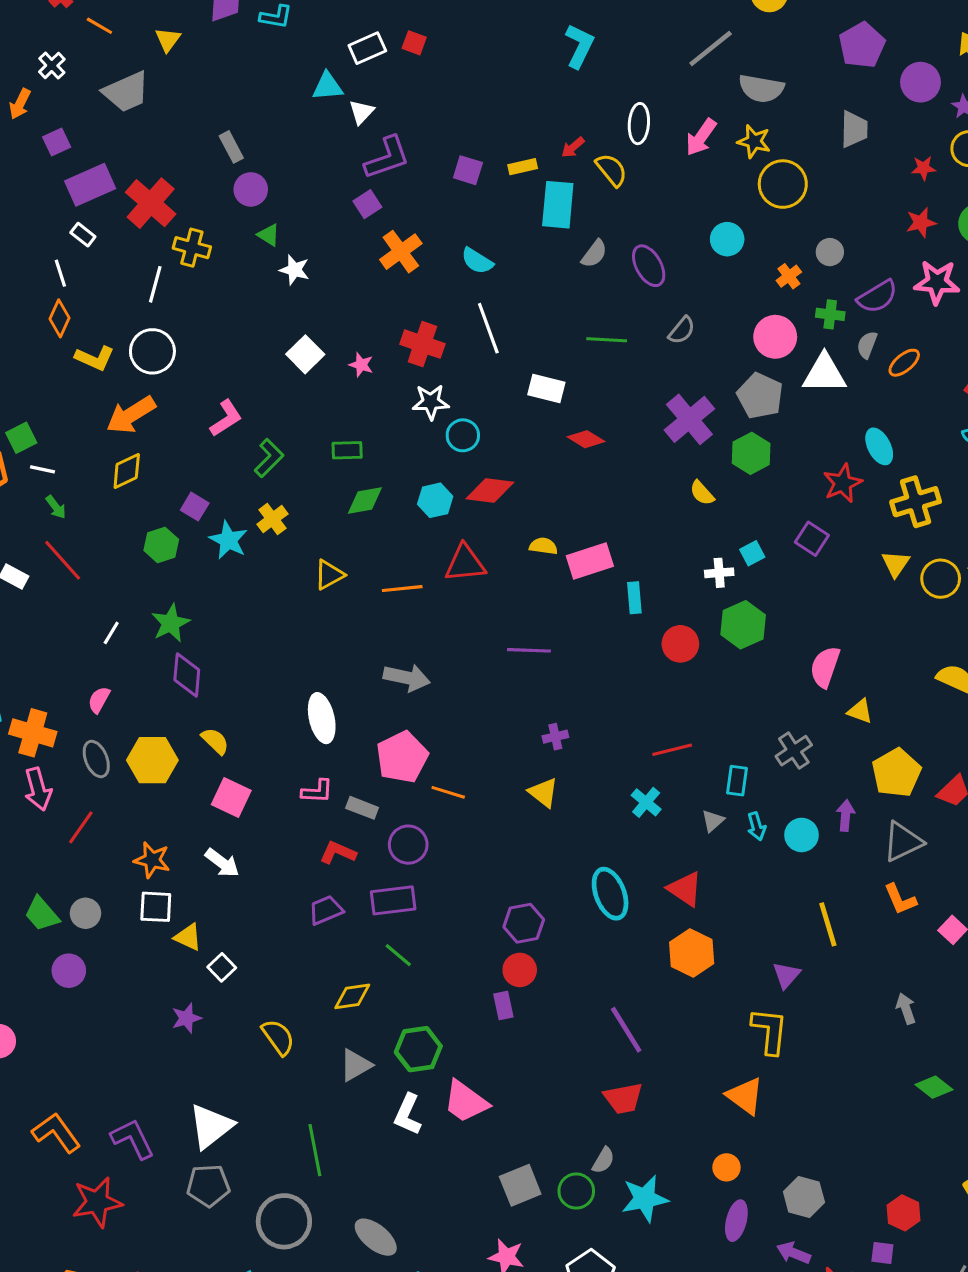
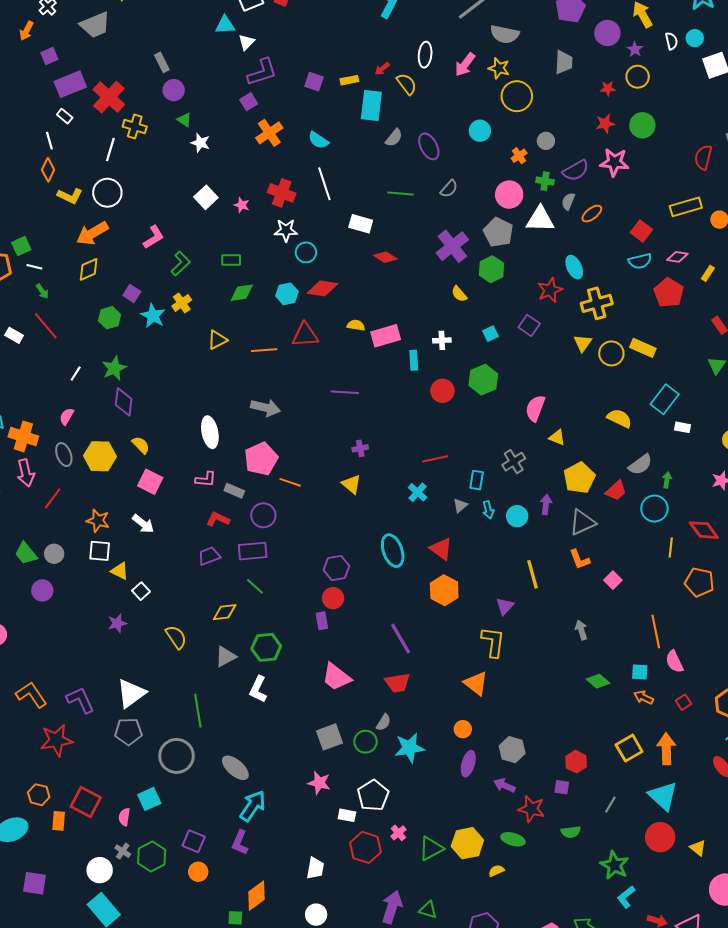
white cross: (719, 573) -> (442, 340), moved
pink trapezoid: (466, 1102) -> (336, 677), moved

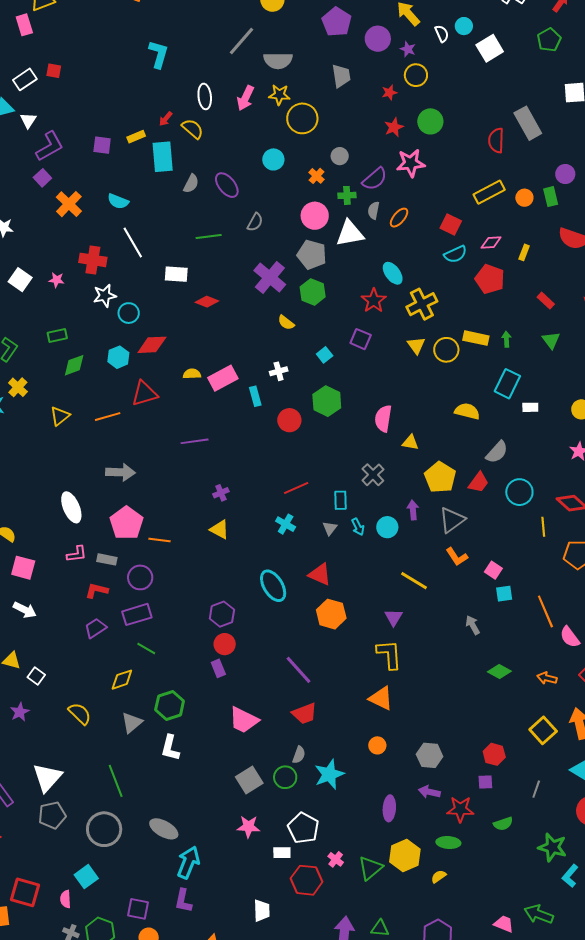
green arrow: (667, 480) -> (506, 339), moved
yellow line: (533, 574) -> (414, 581), turned -32
cyan square: (640, 672) -> (504, 594), moved
purple ellipse: (468, 764) -> (389, 808), moved

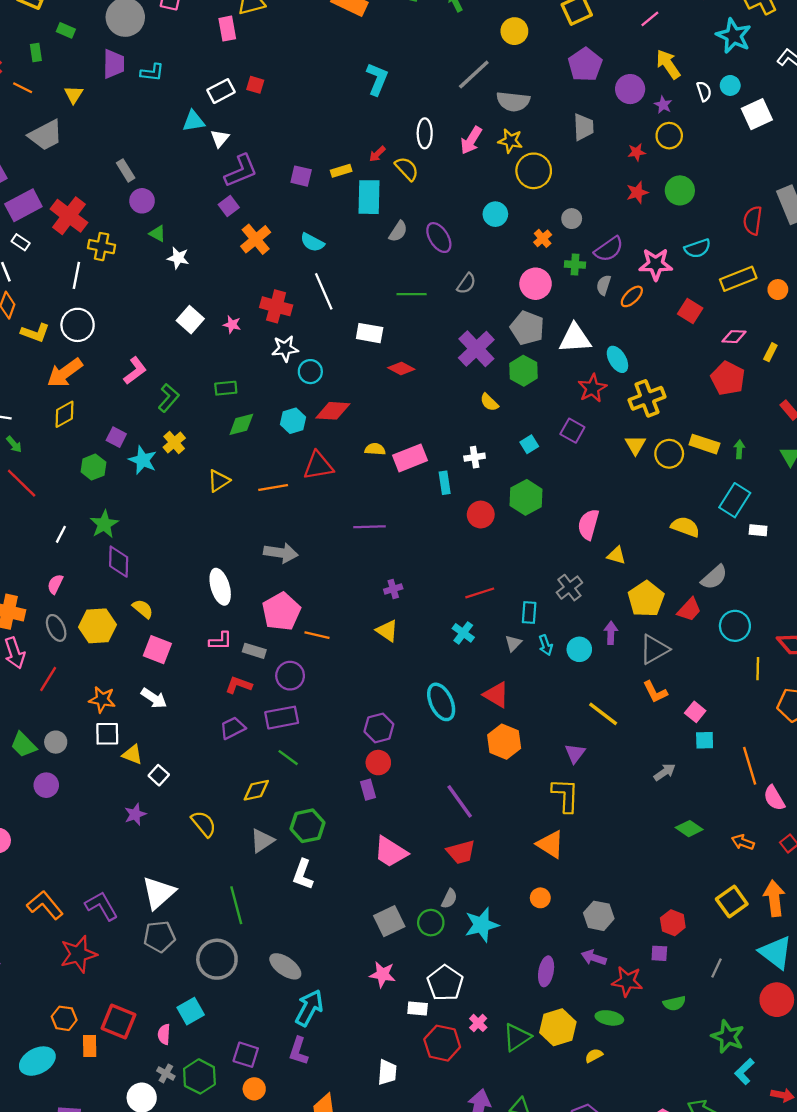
pink star: (411, 163) -> (656, 264), moved
white triangle: (350, 233) -> (575, 338), moved
cyan semicircle: (455, 254) -> (698, 248), moved
gray arrow: (473, 625) -> (665, 772), turned 78

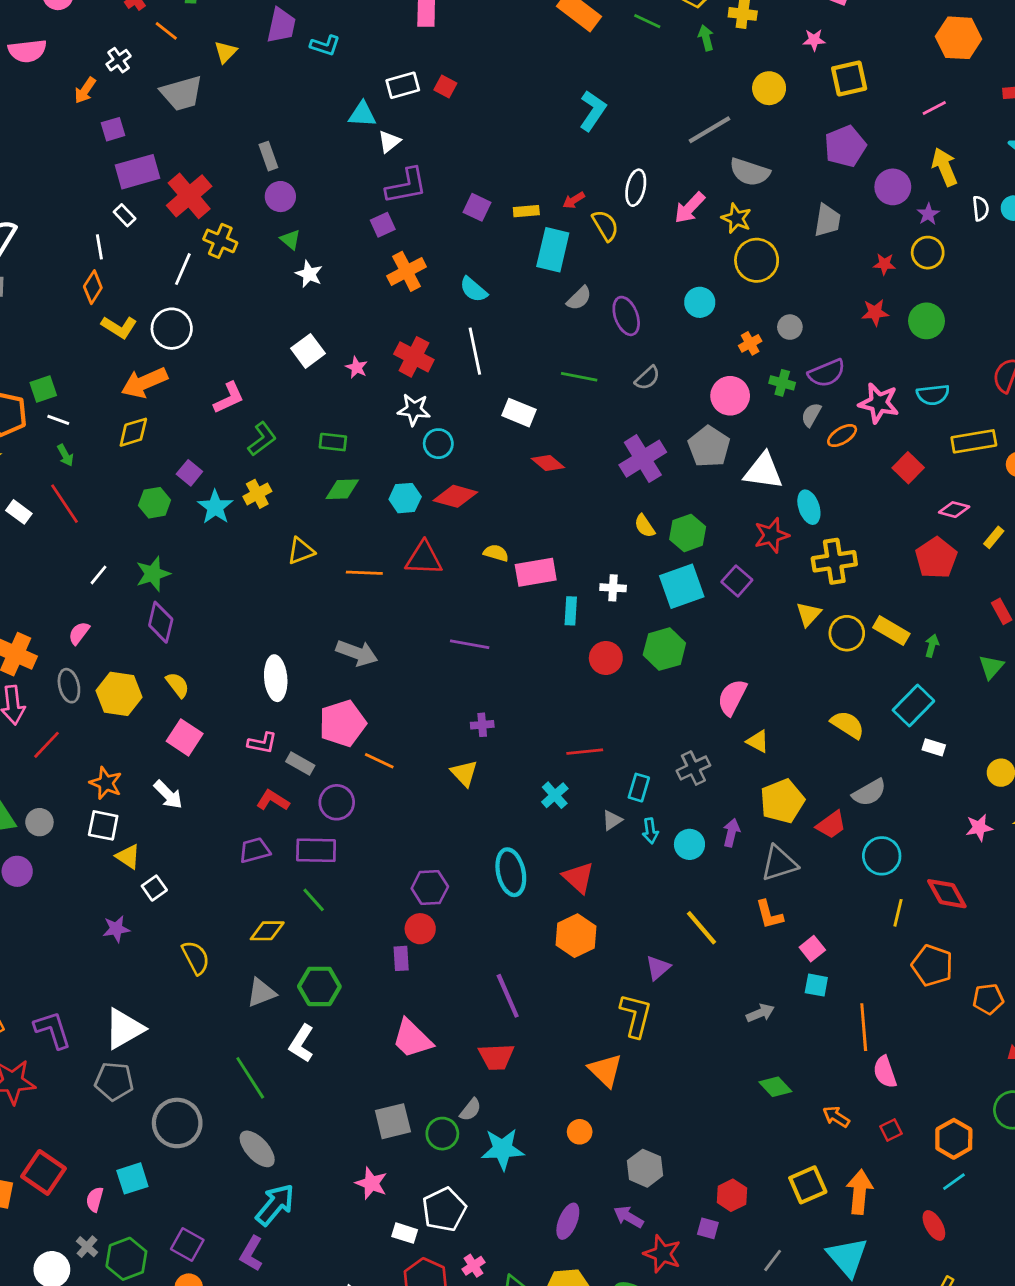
green hexagon: (523, 371) -> (688, 533), moved
cyan square: (529, 444) -> (682, 586), size x2.0
green line: (236, 905) -> (250, 1078), moved, turned -30

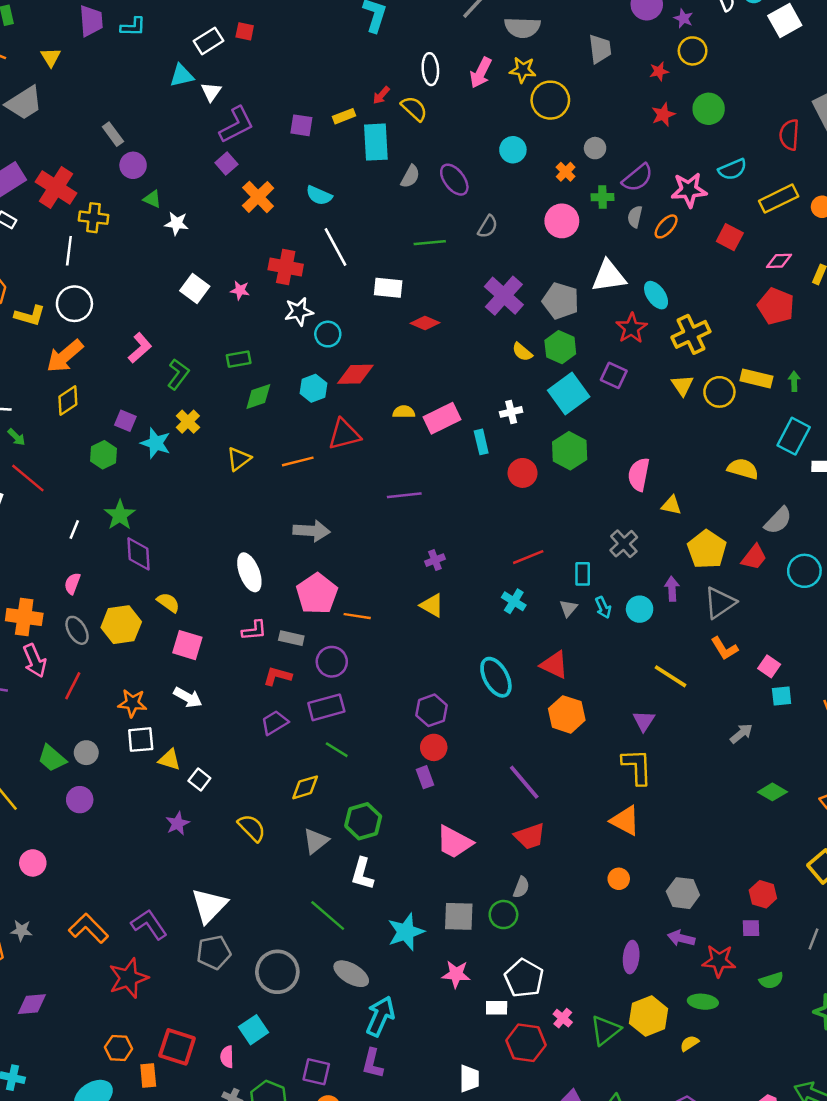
gray pentagon: (709, 447) -> (561, 301), moved
gray square: (393, 1121) -> (459, 916), turned 32
cyan star: (503, 1149) -> (406, 932), moved

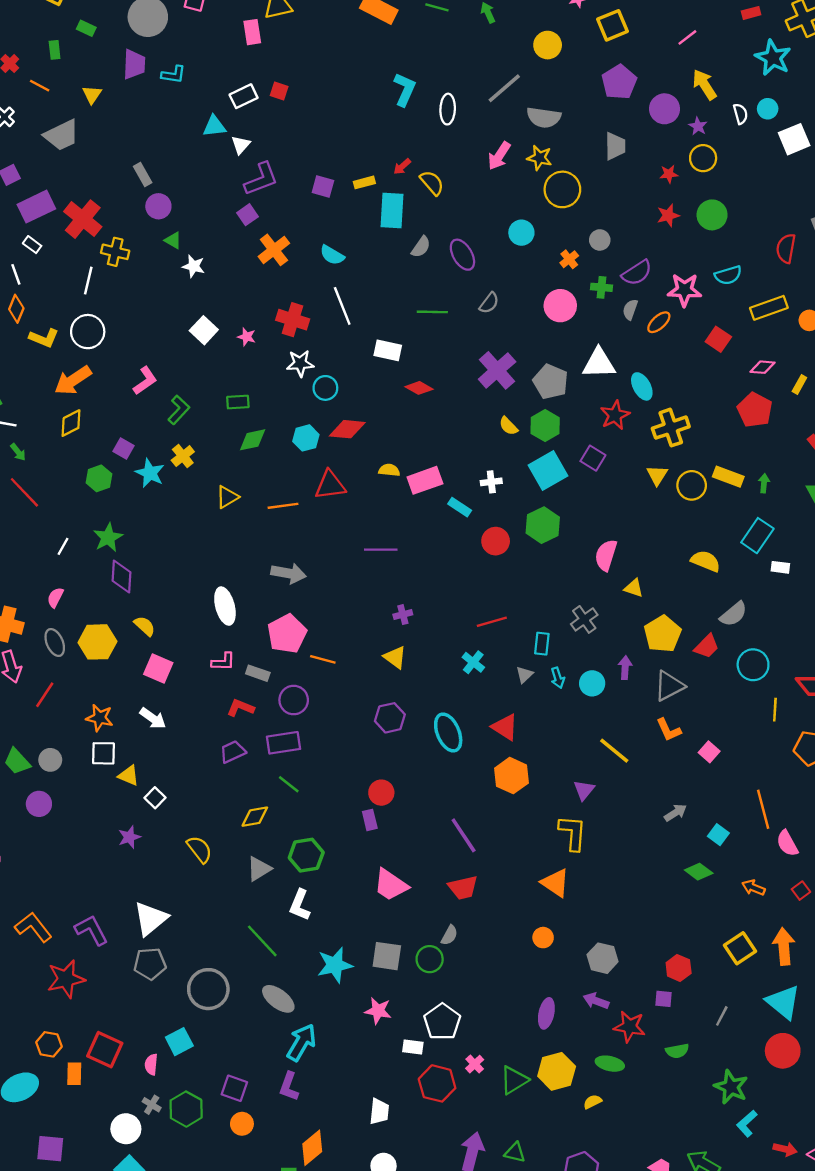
white ellipse: (430, 69) -> (448, 109), moved
cyan rectangle: (481, 442) -> (460, 507), turned -50
cyan square: (782, 696) -> (718, 835), moved, turned 36
purple hexagon: (431, 710) -> (390, 718), moved

